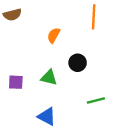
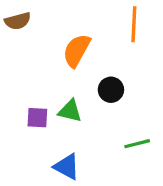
orange semicircle: (54, 35) -> (77, 50), size x1.5
purple square: (16, 82) -> (37, 118), moved

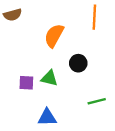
blue triangle: (67, 167) -> (47, 117), turned -30

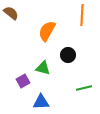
brown semicircle: (13, 15) -> (11, 13), turned -126
purple square: (26, 83) -> (23, 81), moved, turned -32

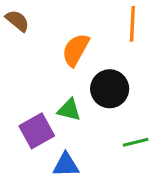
black circle: (68, 55) -> (110, 89), size x1.5
purple square: (23, 81) -> (37, 131), size x1.5

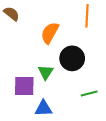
green triangle: (69, 110) -> (46, 72), turned 49
purple square: (37, 131) -> (24, 86), turned 30

